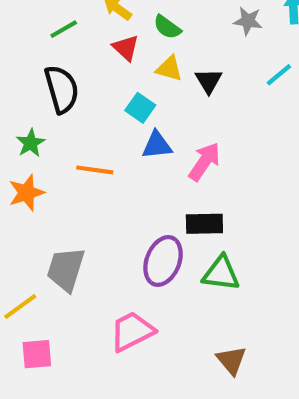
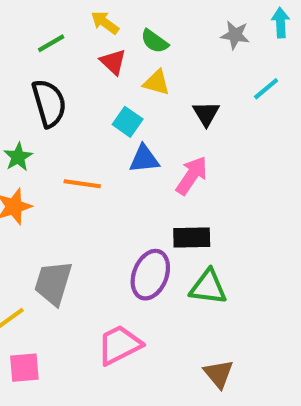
black triangle: (209, 81) -> (206, 114), moved

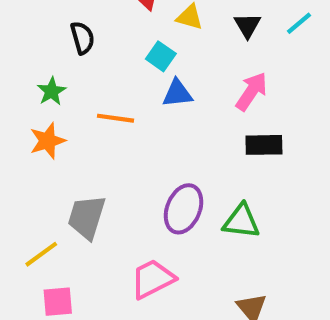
black semicircle: (49, 103) -> (82, 38), size x0.7
black triangle: (206, 114) -> (247, 25), moved
pink arrow: (192, 176) -> (252, 91), moved
black rectangle: (192, 237) -> (264, 145), moved

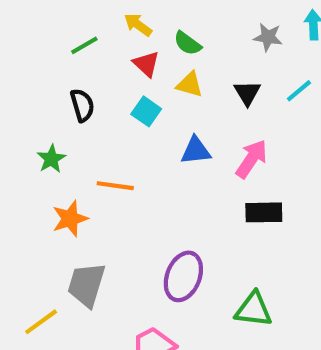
cyan square: (161, 56) -> (146, 111), moved
blue triangle: (177, 93) -> (196, 151), moved
orange star: (47, 141) -> (70, 219), moved
green triangle: (241, 221) -> (254, 309), moved

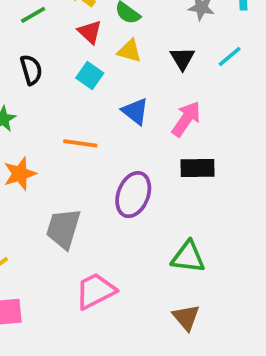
blue triangle: (196, 151) -> (135, 111), turned 44
orange line: (115, 186) -> (80, 143), moved
purple ellipse: (183, 276) -> (133, 195), moved
gray trapezoid: (86, 285) -> (63, 229), moved

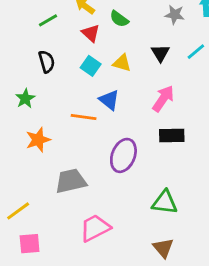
yellow triangle: (129, 51) -> (122, 63), moved
blue triangle: (135, 111) -> (109, 100), moved
gray trapezoid: (63, 229) -> (71, 181), turned 60

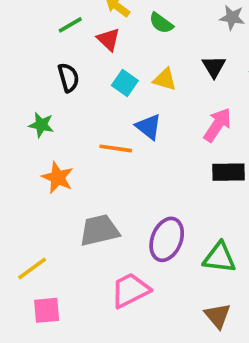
red triangle: (91, 33) -> (108, 39), moved
green star: (25, 99) -> (41, 125), turned -30
orange star: (38, 140) -> (58, 178), turned -30
purple ellipse: (123, 155) -> (167, 239), moved

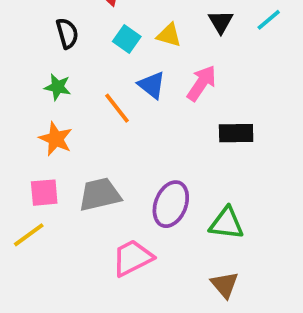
green star: (41, 125) -> (58, 87), moved
pink arrow: (218, 125) -> (202, 83), moved
orange line: (116, 148) -> (117, 108), turned 44
pink square: (47, 310) -> (44, 193), moved

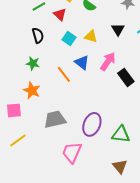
black rectangle: (236, 133) -> (126, 77), moved, turned 54
pink square: (44, 193) -> (14, 110), moved
pink trapezoid: (132, 258) -> (72, 152), turned -40

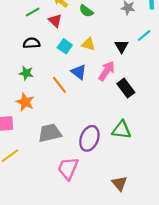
black triangle: (118, 29) -> (122, 46), moved
black semicircle: (38, 35) -> (32, 43), turned -77
green triangle: (121, 134) -> (122, 130), moved

